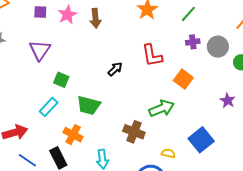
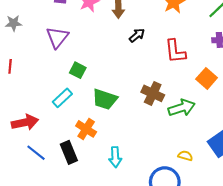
black arrow: (115, 69) -> (137, 35), moved
brown cross: (134, 132) -> (153, 93), moved

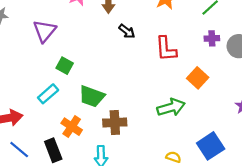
black arrow: (137, 35) -> (127, 31), turned 77
brown cross: (153, 93) -> (115, 122), moved, turned -30

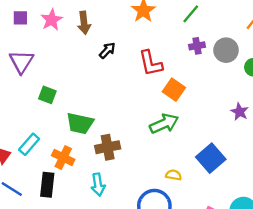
black arrow: (127, 31) -> (107, 50), turned -77
orange square: (198, 78) -> (174, 90), moved
cyan rectangle: (48, 94) -> (29, 144), moved
black rectangle: (53, 150) -> (47, 185), turned 35

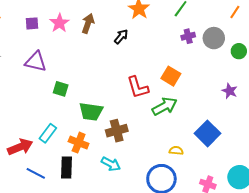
brown arrow: (84, 23) -> (88, 23), turned -150
black arrow: (107, 50) -> (121, 37), moved
purple triangle: (21, 62) -> (36, 62), turned -45
red L-shape: (151, 63) -> (138, 87), moved
cyan arrow: (98, 185) -> (111, 164), turned -48

